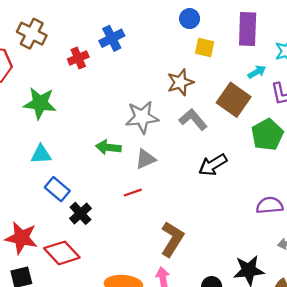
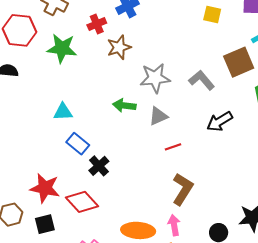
brown star: (180, 82) -> (119, 47), moved
brown square: (234, 100) -> (239, 62), turned 32
green star: (40, 103) -> (62, 48), moved
red line: (133, 193) -> (173, 147), moved

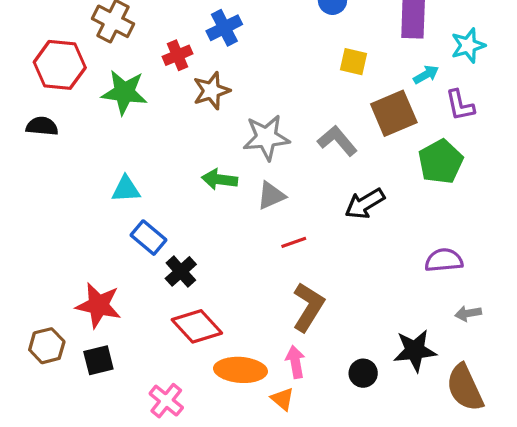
yellow square: (212, 14) -> (353, 62), moved
red diamond: (82, 202) -> (197, 326), moved

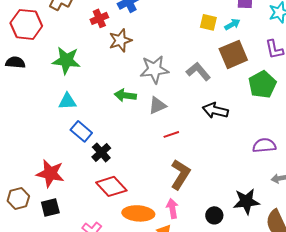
cyan arrow: (426, 75) -> (232, 24), moved
green star: (124, 92) -> (66, 60), moved
black arrow: (365, 204) -> (215, 110), turned 45

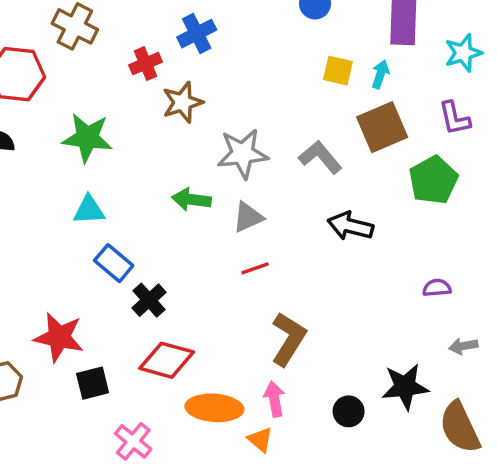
cyan arrow: (232, 24) -> (380, 74), turned -42
red line: (171, 134) -> (255, 268), moved
purple semicircle: (264, 145) -> (437, 288), size x0.7
red diamond: (111, 186) -> (167, 360), turned -32
black square: (50, 207) -> (93, 383), moved

